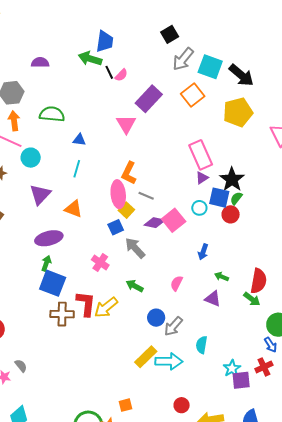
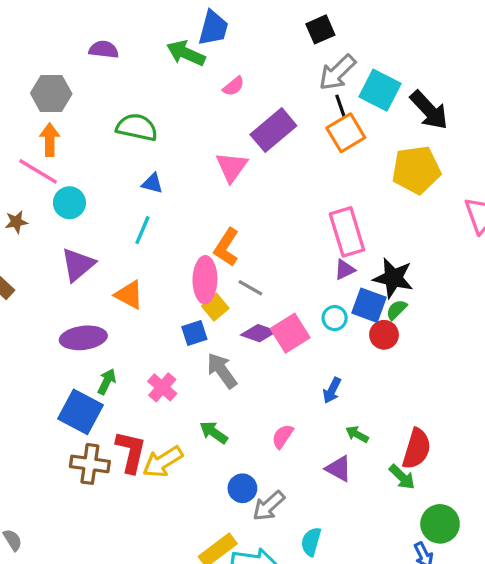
black line: (109, 72) -> (340, 106), moved
green semicircle: (52, 114) -> (137, 127), moved
black star: (232, 179) -> (393, 278), turned -30
green arrow: (46, 263) -> (107, 382), moved

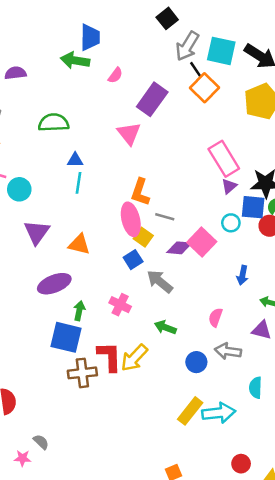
cyan line: (142, 230) -> (79, 183), moved
gray arrow: (269, 506) -> (228, 351), moved, turned 65

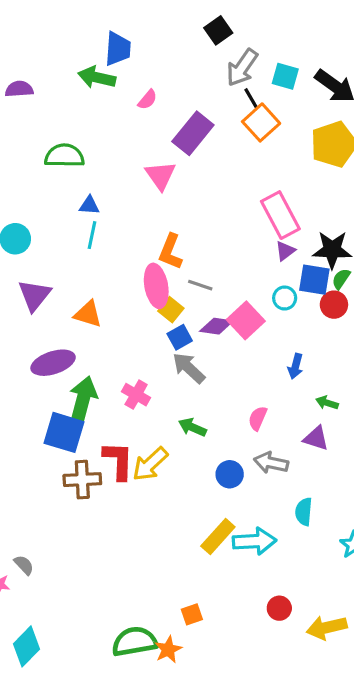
cyan square: (221, 51) -> (285, 76), size x0.7
blue square: (133, 260) -> (180, 337), moved
green arrow: (79, 311) -> (83, 399), size x1.8

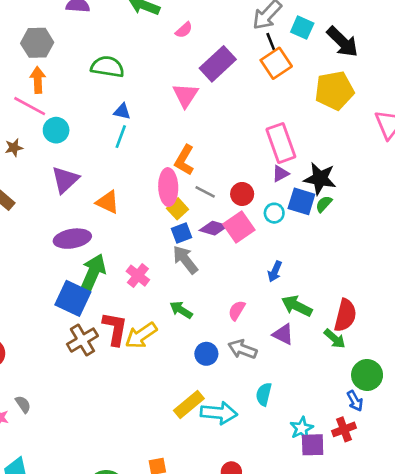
red circle: (334, 305) -> (242, 194), moved
green arrow: (327, 403) -> (297, 306), size x1.6
brown cross: (82, 480) -> (82, 340), turned -36

